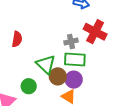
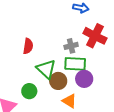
red semicircle: (17, 39) -> (28, 46), moved
purple circle: (74, 80) -> (84, 79), moved

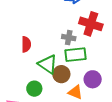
gray cross: (71, 46) -> (69, 38), turned 32
purple circle: (84, 79) -> (93, 79), moved

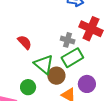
red semicircle: (26, 44) -> (25, 42), turned -49
green rectangle: (75, 55) -> (72, 58), turned -30

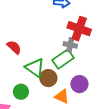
gray cross: (68, 40) -> (70, 45), moved

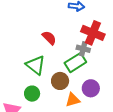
red semicircle: (14, 47) -> (49, 38), moved
green triangle: (35, 68) -> (36, 65), moved
orange triangle: (62, 96) -> (73, 100), turned -42

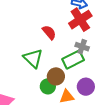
red cross: (93, 33) -> (80, 20), moved, turned 30
green circle: (32, 94) -> (48, 86), moved

